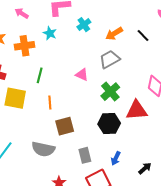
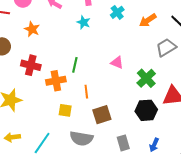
orange cross: (24, 46) -> (56, 81), moved
gray trapezoid: (110, 59) -> (166, 47), moved
yellow square: (15, 98) -> (65, 110), moved, size x0.6

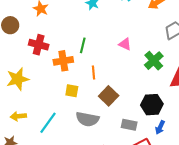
black hexagon: (146, 110) -> (152, 105), moved
brown square: (102, 115) -> (109, 96), turned -30
gray rectangle: (123, 143) -> (129, 125), turned -63

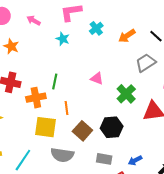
yellow square: (72, 91) -> (46, 127), size x1.6
black hexagon: (152, 105) -> (112, 127), moved
blue arrow: (160, 127) -> (135, 160), turned 40

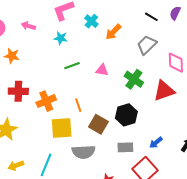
orange arrow: (127, 36) -> (113, 32), moved
green line: (55, 81) -> (72, 66), moved, turned 70

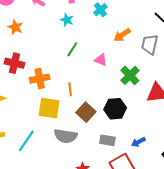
orange arrow: (113, 32) -> (122, 35), moved
gray trapezoid: (147, 45) -> (150, 44), turned -45
green line: (72, 66) -> (72, 49), turned -49

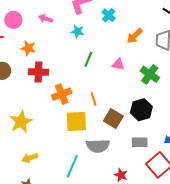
red cross: (14, 63) -> (39, 72), moved
cyan line: (26, 141) -> (72, 166), moved

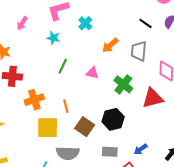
pink arrow: (46, 19) -> (22, 23), turned -80

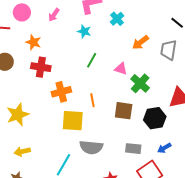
green cross: (123, 84) -> (140, 83), moved
black hexagon: (113, 119) -> (155, 118), moved
brown square: (85, 127) -> (124, 111), moved, turned -30

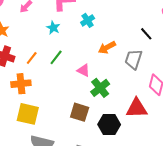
orange line: (92, 100) -> (32, 58), moved, turned 40

